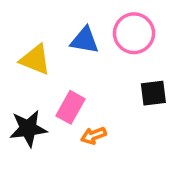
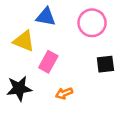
blue triangle: (85, 40) -> (46, 17), moved
pink rectangle: (70, 107) -> (48, 62), moved

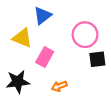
blue triangle: (46, 17) -> (42, 16), turned -48
pink circle: (92, 23) -> (85, 35), moved

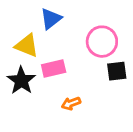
pink rectangle: (45, 57) -> (54, 68), turned 48
black star: (18, 82) -> (21, 81), moved, turned -30

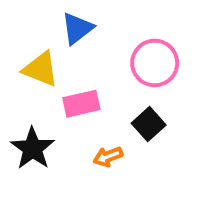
black square: (117, 71) -> (149, 124), moved, turned -35
black star: (21, 81) -> (33, 148), moved

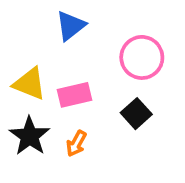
yellow triangle: (41, 69) -> (30, 84), moved
orange arrow: (108, 157) -> (76, 144), moved, turned -40

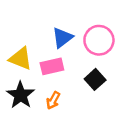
blue triangle: (71, 26) -> (62, 38), moved

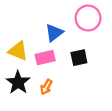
pink circle: (99, 40) -> (88, 18), moved
black square: (95, 79) -> (79, 58), moved, turned 30

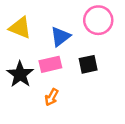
yellow triangle: (18, 51) -> (20, 28), moved
black star: (18, 82) -> (20, 74), moved

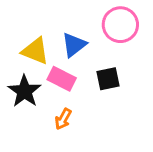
yellow triangle: (20, 28) -> (35, 51), moved
pink rectangle: (50, 64) -> (62, 79), turned 40

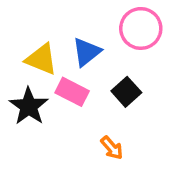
black square: (108, 79) -> (126, 92), turned -30
orange arrow: (63, 119) -> (112, 148), moved, turned -70

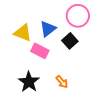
black square: (126, 92) -> (70, 41), moved
black star: (29, 106) -> (29, 82), moved

